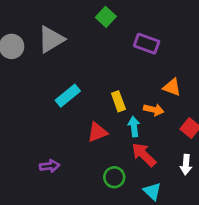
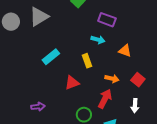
orange arrow: (154, 110) -> (112, 79), moved
cyan arrow: (134, 127) -> (98, 40), moved, turned 112
red arrow: (144, 155) -> (105, 99), turned 72

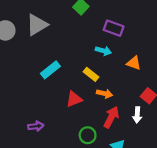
yellow rectangle: (87, 61) -> (91, 74), turned -32
orange arrow: (112, 79) -> (105, 94), moved
white arrow: (135, 106) -> (137, 115), moved

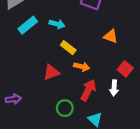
cyan arrow: (103, 51) -> (57, 24), moved
cyan rectangle: (50, 70) -> (28, 25), moved

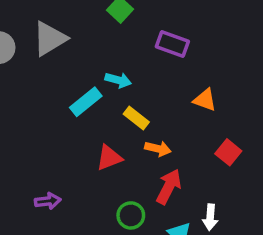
cyan rectangle: (28, 25) -> (86, 102), moved
white arrow: (114, 88) -> (210, 217), moved

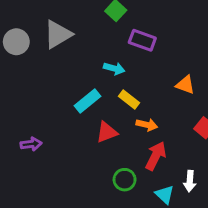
purple rectangle: (172, 44) -> (142, 40), moved
cyan rectangle: (86, 102) -> (87, 101), moved
purple arrow: (48, 201) -> (31, 144), moved

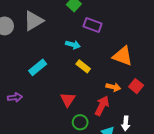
orange triangle: (185, 85) -> (123, 56), size x1.5
cyan rectangle: (87, 101) -> (38, 67), moved
orange arrow: (147, 125) -> (113, 87), moved
red triangle: (107, 132) -> (68, 99), moved, turned -35

